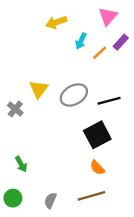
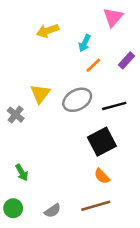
yellow arrow: (56, 22) -> (48, 31), moved
purple rectangle: (121, 42) -> (127, 60), moved
orange line: (100, 53) -> (93, 65), moved
gray semicircle: (50, 200) -> (53, 211), turned -147

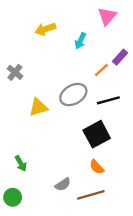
orange line: (93, 65) -> (101, 70), moved
yellow triangle: (40, 94) -> (38, 107), moved, turned 36
gray cross: (16, 115) -> (15, 72), moved
gray semicircle: (53, 211) -> (63, 184), moved

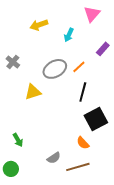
orange line: (101, 70) -> (79, 67), moved
gray ellipse: (73, 95) -> (55, 69), moved
black line: (108, 100) -> (83, 92), moved, turned -60
black square: (97, 134) -> (96, 119), moved

